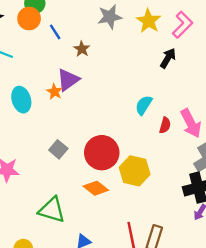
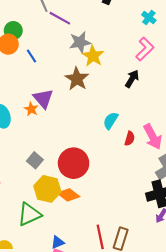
yellow star: (149, 21) -> (93, 56), moved
brown star: (82, 49) -> (77, 79), moved, size x1.6
purple triangle: (68, 80) -> (43, 98), turned -35
yellow hexagon: (135, 171) -> (47, 189), moved
green triangle: (52, 210) -> (29, 214), turned -40

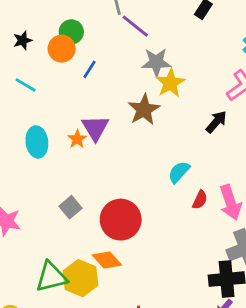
blue line: (31, 56) -> (90, 69), turned 56
yellow hexagon: (47, 189) -> (80, 278), moved

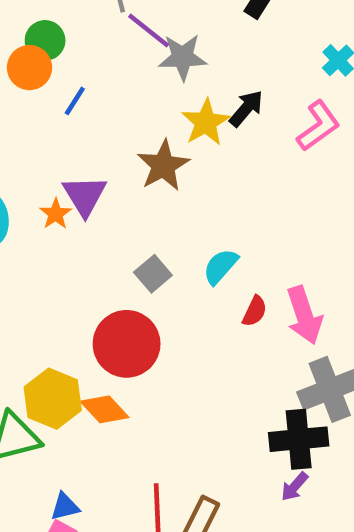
gray star: (156, 62) -> (183, 57), moved
black arrow: (216, 122) -> (246, 108), moved
gray square: (71, 207) -> (153, 274), moved
yellow hexagon: (80, 278) -> (53, 399), moved

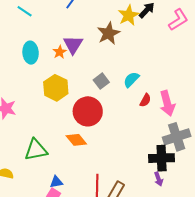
yellow hexagon: (53, 399) -> (56, 88), moved
purple arrow: (295, 487) -> (159, 179), turned -64

